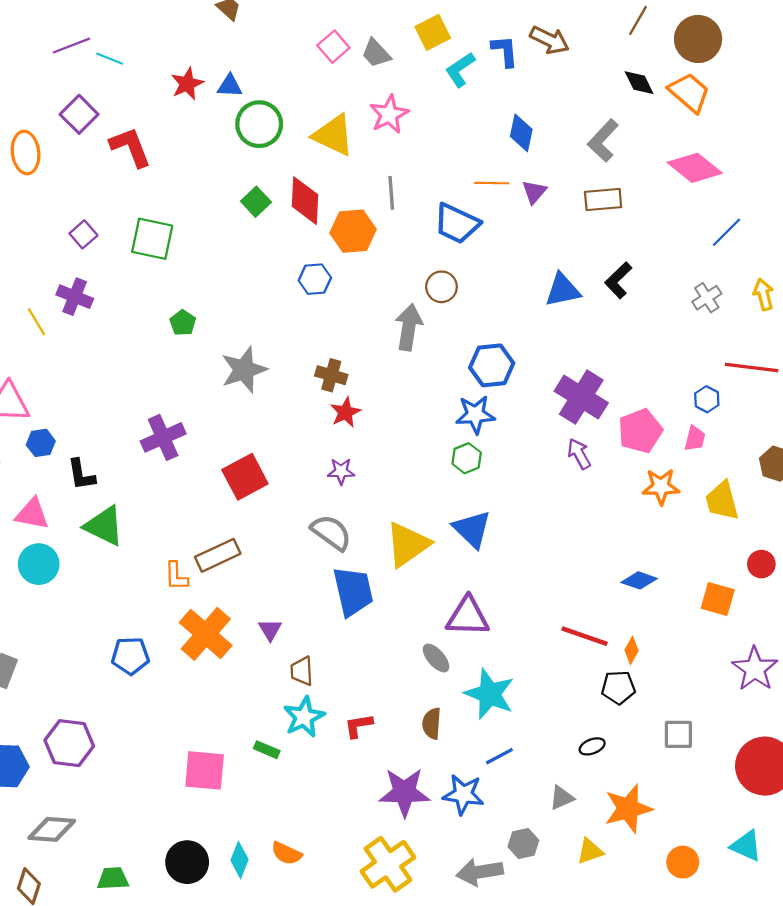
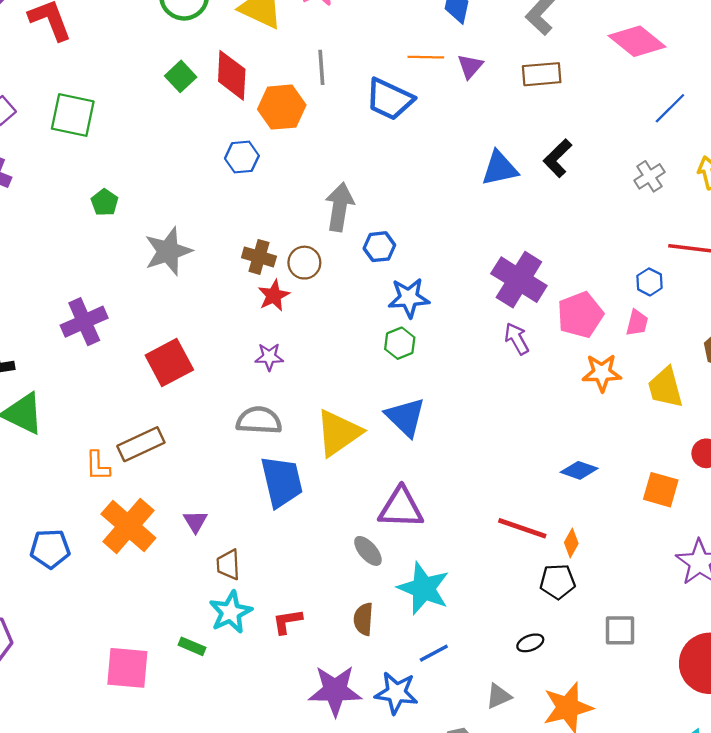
brown circle: (441, 287) -> (304, 263), moved
blue hexagon: (492, 365) -> (379, 247), moved, size x0.7
gray semicircle: (331, 532) -> (259, 420), turned -33

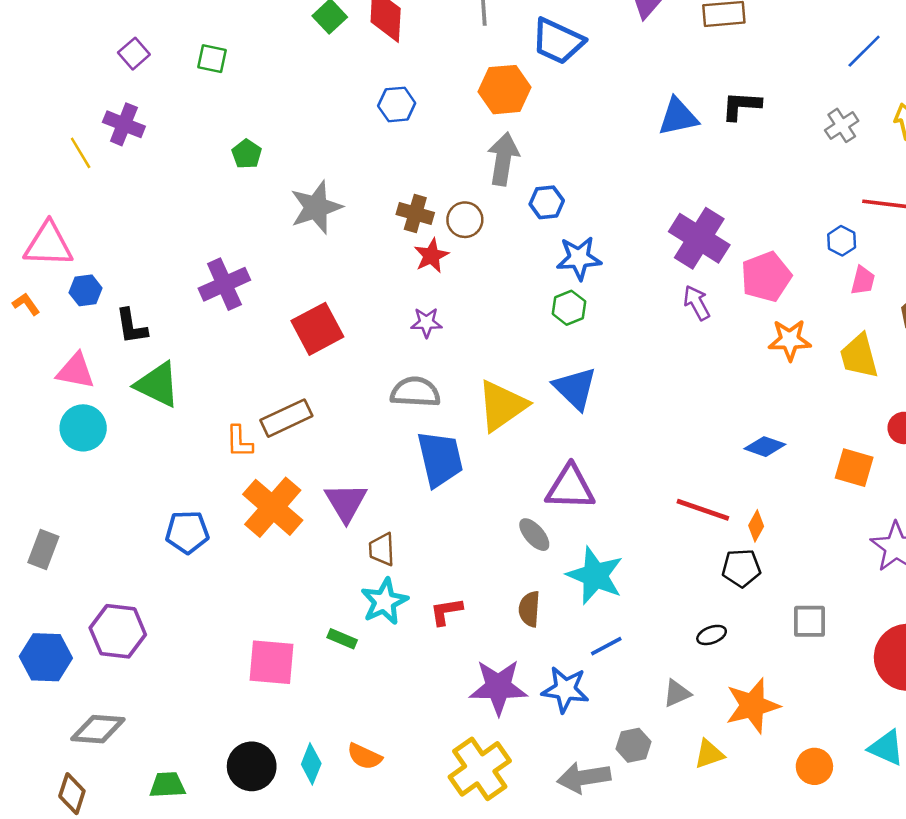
orange hexagon: (282, 107) -> (505, 90), moved
green square: (73, 115) -> (212, 59), size x0.6
black L-shape: (558, 158) -> (741, 106), turned 48
pink trapezoid: (637, 323) -> (863, 280), moved
purple triangle: (195, 521) -> (346, 502), size x1.6

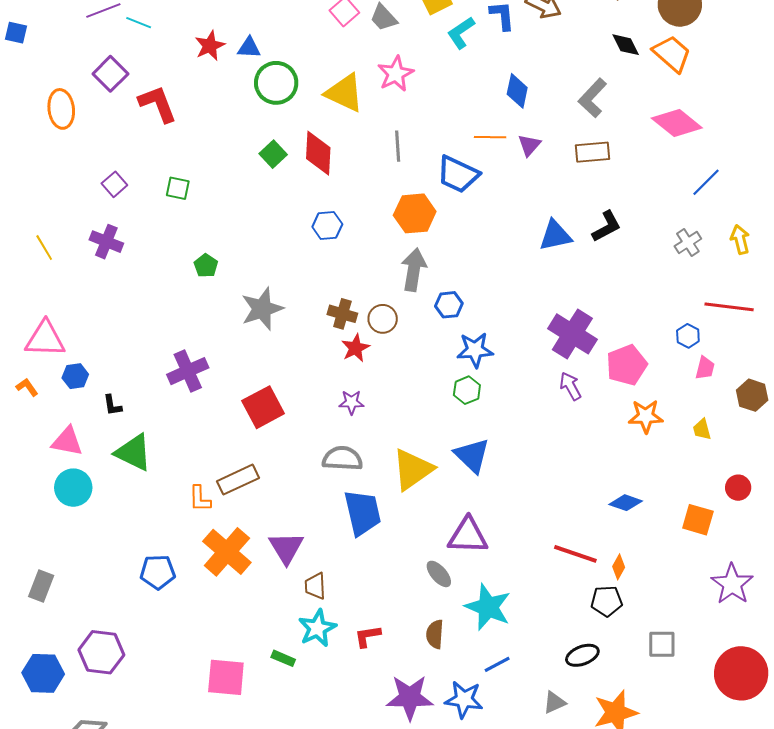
black L-shape: (741, 106) -> (607, 226), turned 148
yellow line: (81, 153) -> (44, 248), moved
black L-shape: (131, 326) -> (112, 405), size x0.7
yellow trapezoid: (859, 356) -> (702, 429), size x0.6
black ellipse: (712, 635) -> (582, 655), size x1.4

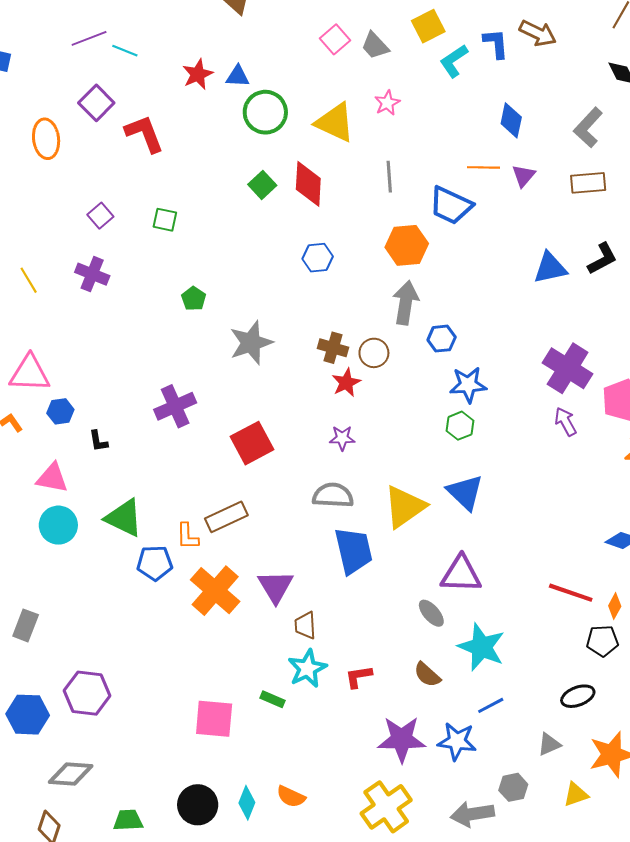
pink star: (396, 74) -> (387, 103), size x0.7
green triangle: (134, 452) -> (124, 518), moved
blue pentagon: (158, 572) -> (155, 563), moved
brown semicircle: (435, 634) -> (427, 675), turned -52

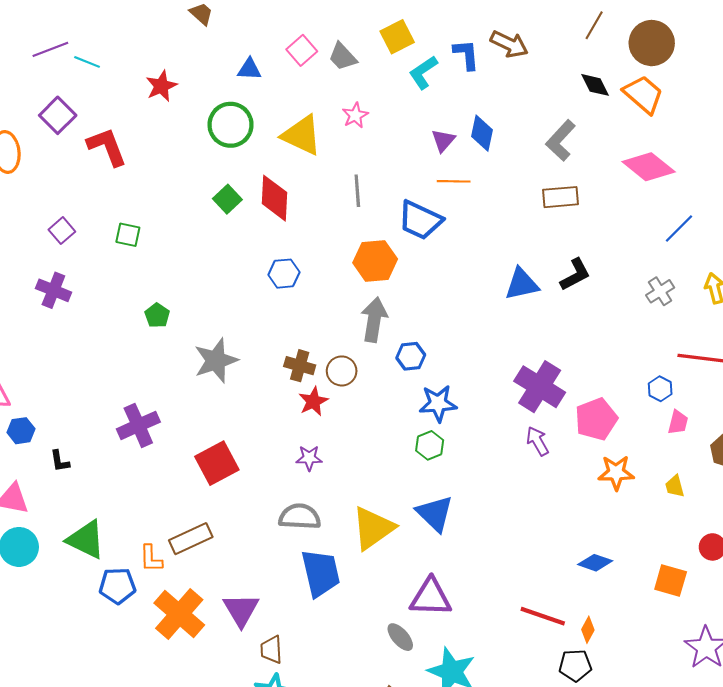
blue triangle: (238, 76) -> (249, 69), moved
purple triangle: (524, 176) -> (443, 140), moved

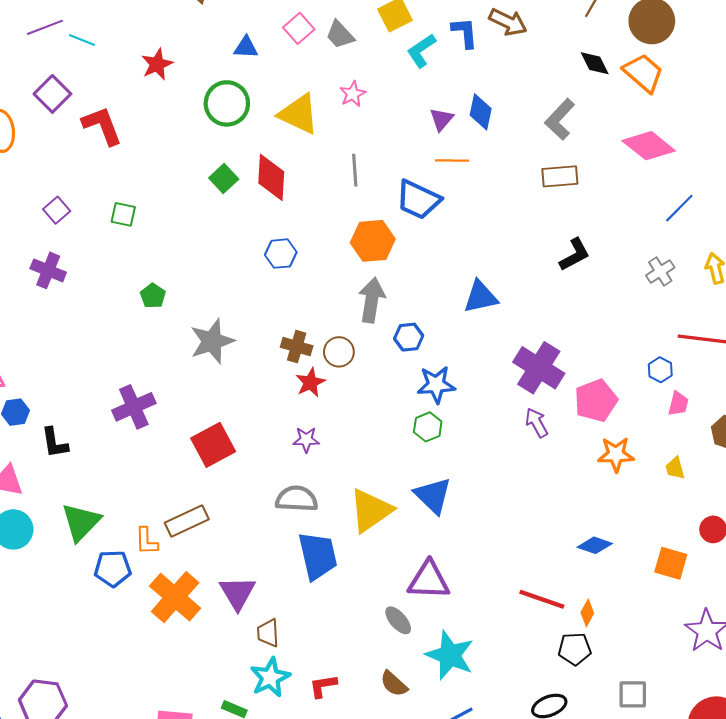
blue triangle: (522, 284) -> (481, 297), moved
black L-shape: (60, 461) -> (55, 443), size x1.4
green triangle: (86, 540) -> (81, 522), turned 48

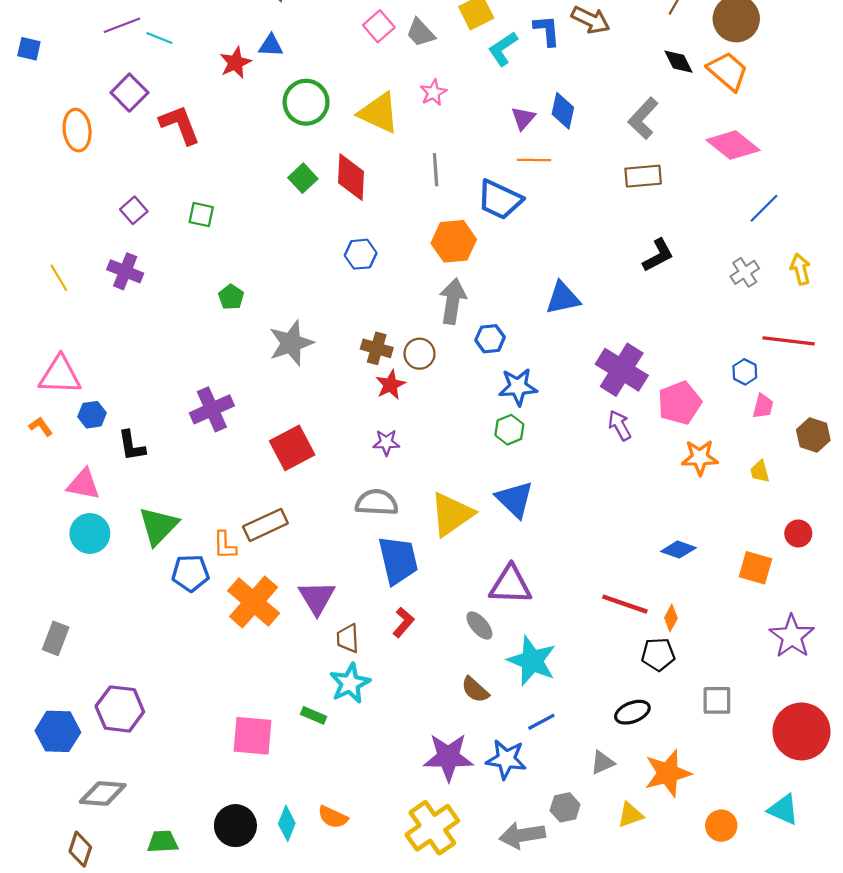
blue triangle: (246, 47) -> (271, 46), moved
red L-shape: (323, 686) -> (403, 622), moved, turned 140

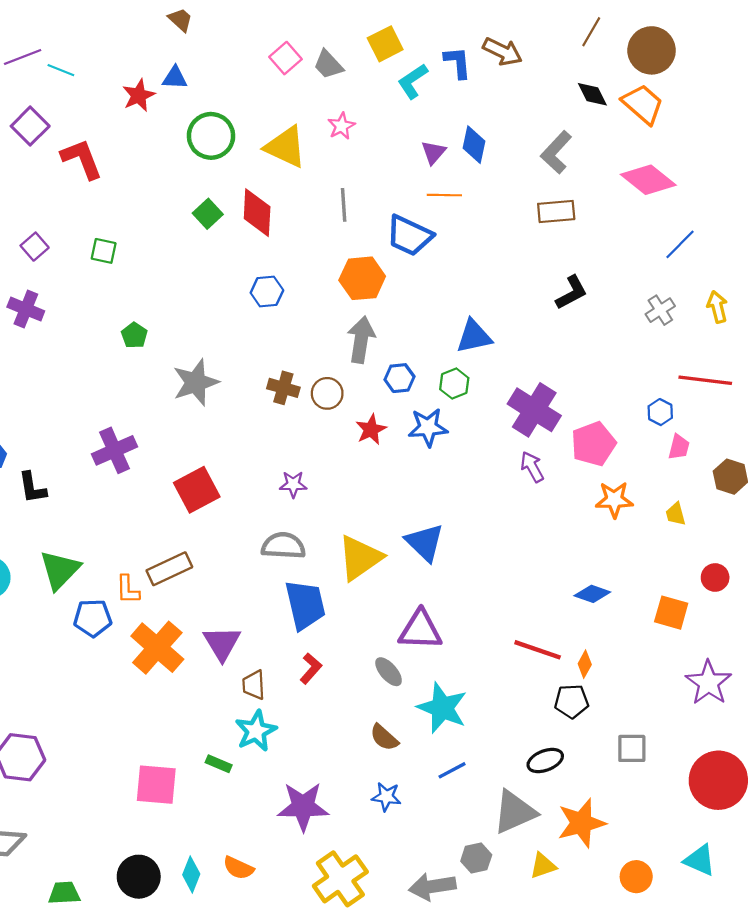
red star: (391, 385) -> (371, 430), moved
green hexagon: (509, 430) -> (454, 384), moved
purple star: (448, 757) -> (303, 807), moved
blue star: (506, 759) -> (386, 797), moved, size x0.7
gray triangle: (602, 762) -> (515, 812), size x1.8

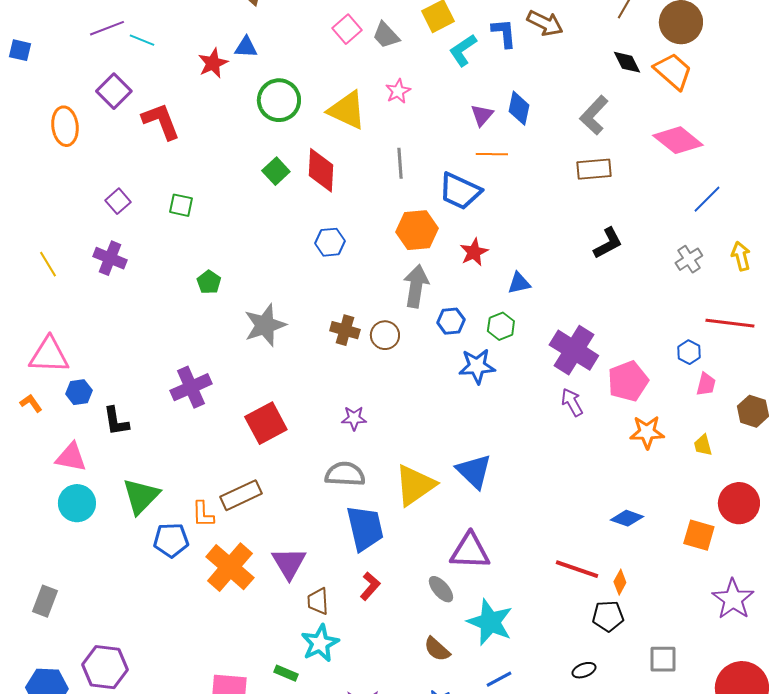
blue triangle: (474, 336) -> (519, 283), size x0.7
red star: (371, 430) -> (474, 252), moved
red circle: (715, 577) -> (739, 503), size x1.6
black ellipse: (545, 760) -> (584, 670), size x0.7

